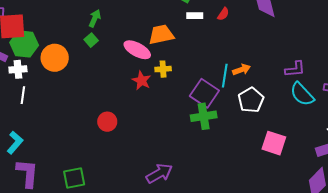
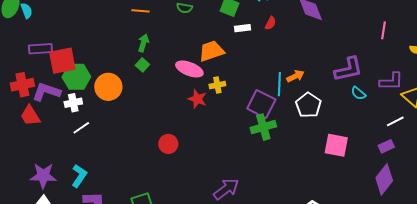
purple L-shape: (295, 69) -> (348, 69), size x1.4
cyan semicircle: (302, 94) -> (358, 93), size x0.6
white line: (23, 95) -> (81, 128), turned 54

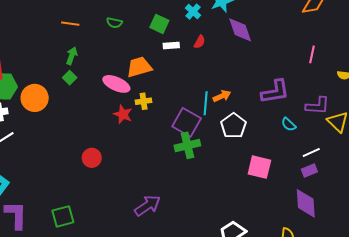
cyan semicircle: (358, 93) -> (289, 124), moved
white line: (395, 121) -> (311, 153), moved
purple diamond: (384, 179) -> (306, 203), turned -44

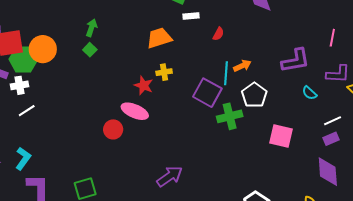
red semicircle: (200, 42) -> (218, 34), moved
pink line: (312, 54) -> (332, 38), moved
pink ellipse: (116, 84) -> (135, 111), moved
orange circle: (35, 98) -> (43, 49), moved
green cross: (187, 145) -> (230, 116), moved

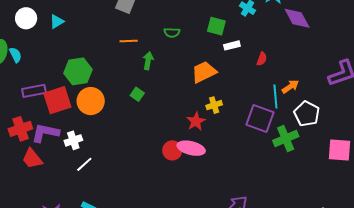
green arrow: (91, 28) -> (148, 61), moved
green hexagon: (23, 59) -> (78, 71), moved
red star: (144, 85) -> (196, 121), turned 30
red circle: (113, 129) -> (172, 150), moved

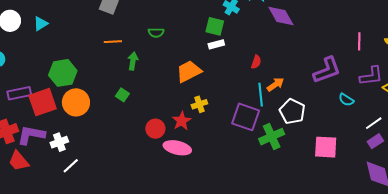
green square: (216, 26) -> (215, 26), moved
red semicircle: (262, 59) -> (256, 62), moved
red circle: (172, 150) -> (155, 129), moved

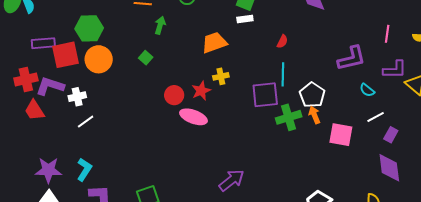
orange arrow: (275, 84) -> (314, 115), moved, turned -84
purple square: (246, 117) -> (265, 95), turned -32
white line: (374, 123) -> (376, 117), moved
purple rectangle: (375, 141) -> (391, 135), turned -35

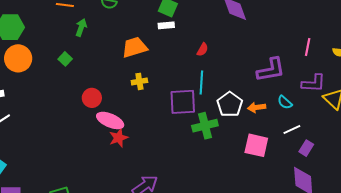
red star: (201, 91) -> (119, 138), moved
orange arrow: (314, 115) -> (257, 107), moved, turned -78

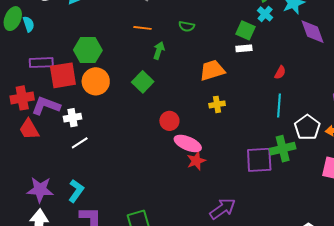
green square: (65, 59) -> (143, 82), size x1.5
purple square: (183, 102) -> (259, 160), moved

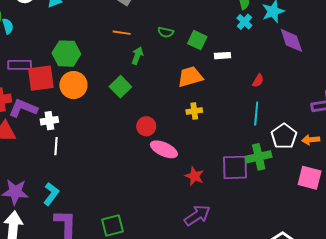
green square: (246, 30) -> (197, 40), moved
white line: (80, 143) -> (56, 146), turned -54
red star: (196, 161) -> (194, 176), moved, turned -30

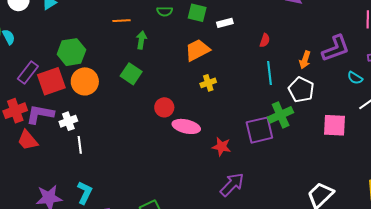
purple rectangle: (20, 65) -> (28, 72), turned -40
orange arrow: (311, 140) -> (305, 60), moved, turned -54

